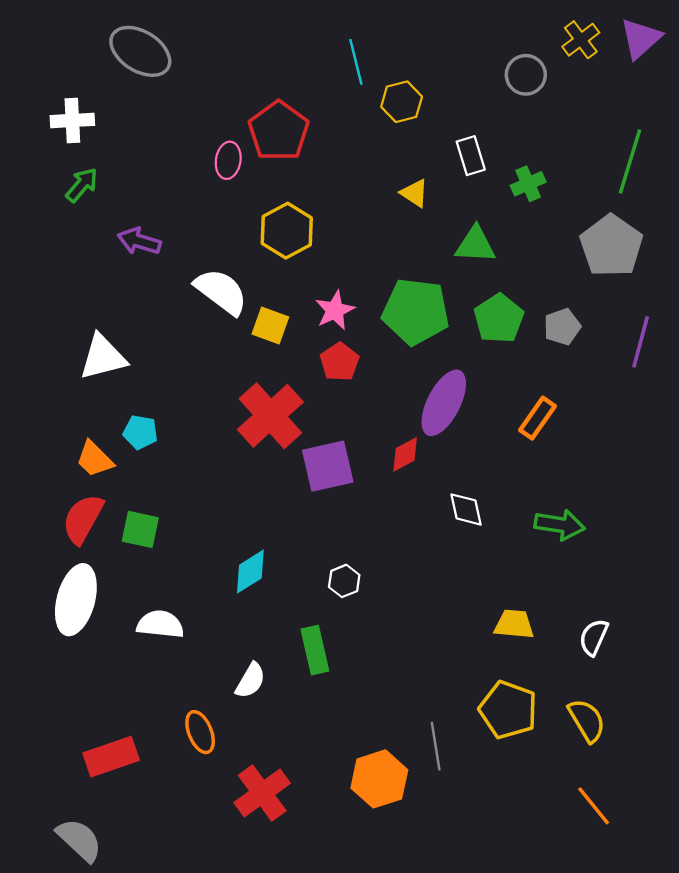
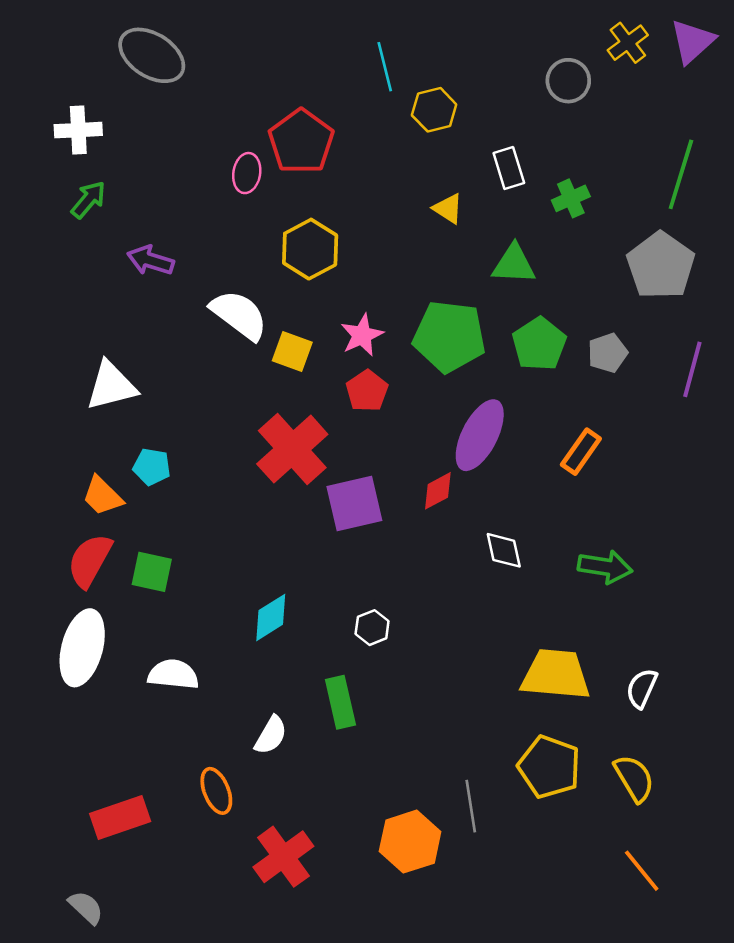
yellow trapezoid: (514, 624) -> (556, 674), size x1.6
gray semicircle: (79, 840) -> (86, 907), size x0.7

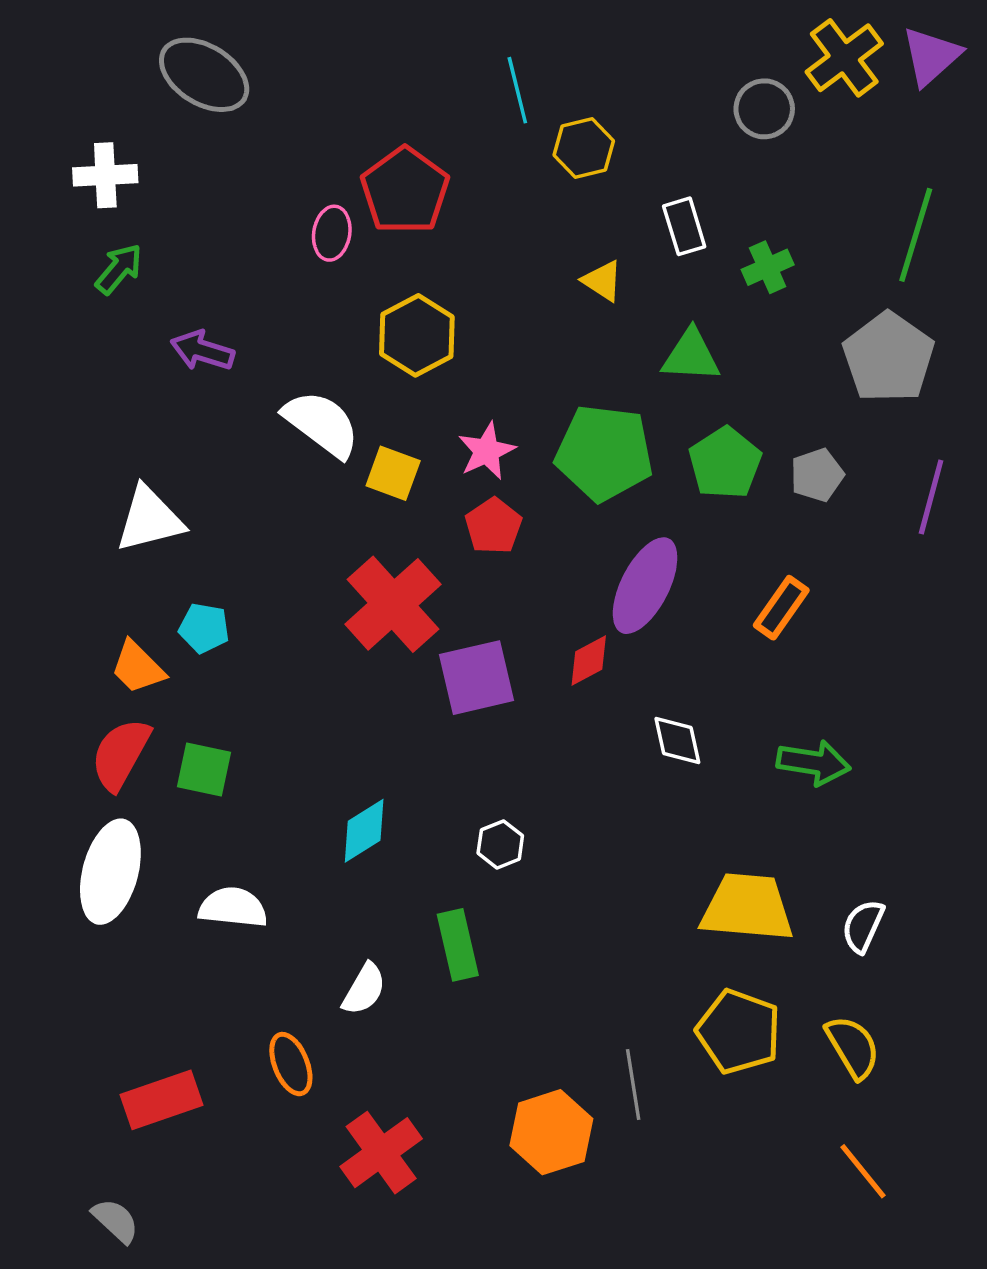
yellow cross: (628, 43) -> (844, 58), size x1.4

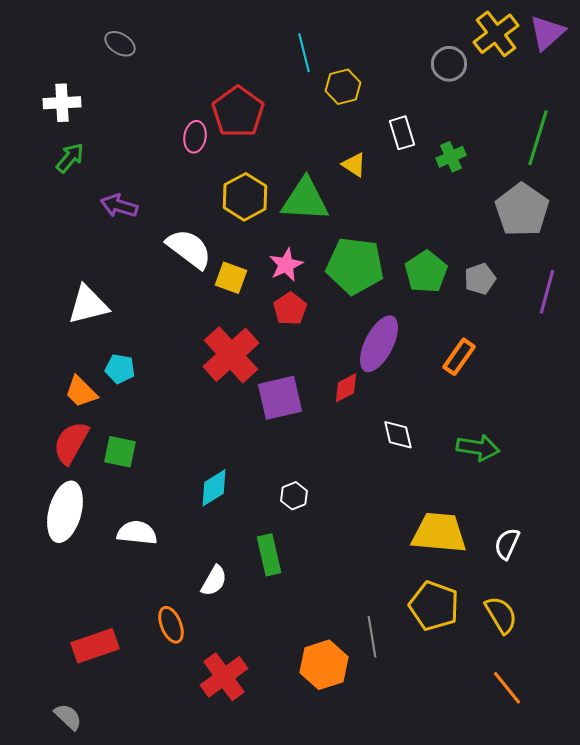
gray ellipse: (204, 75) -> (120, 44), size x0.6
green triangle: (691, 356) -> (305, 200), moved, size x1.4

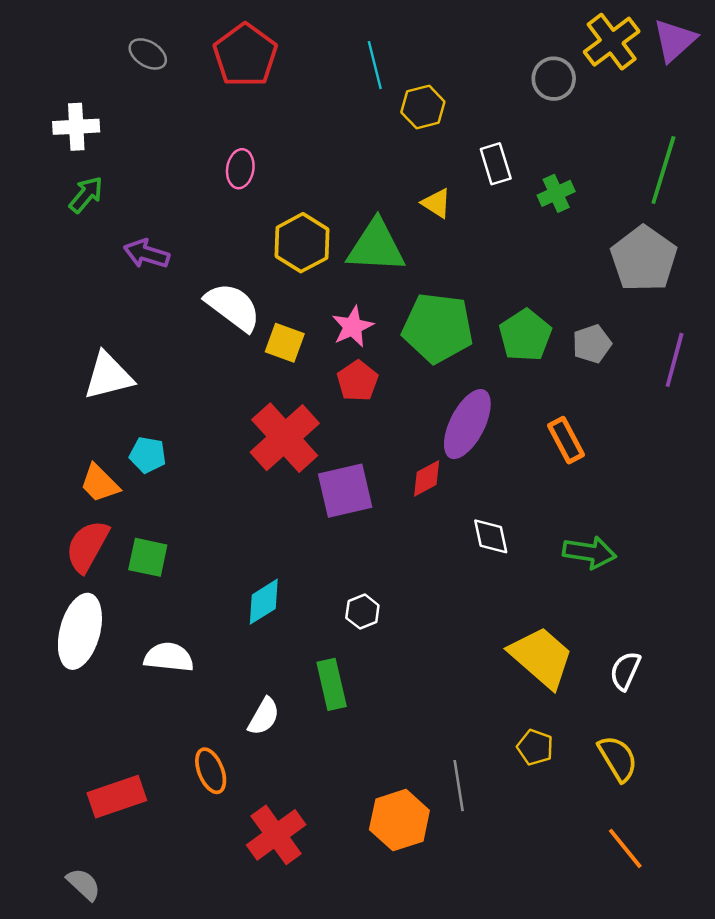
red pentagon: (238, 112) -> (245, 55), moved
orange rectangle: (459, 357) -> (566, 440), turned -63
yellow trapezoid: (439, 533) -> (541, 657), turned 36
yellow pentagon: (434, 606) -> (535, 747), size x0.6

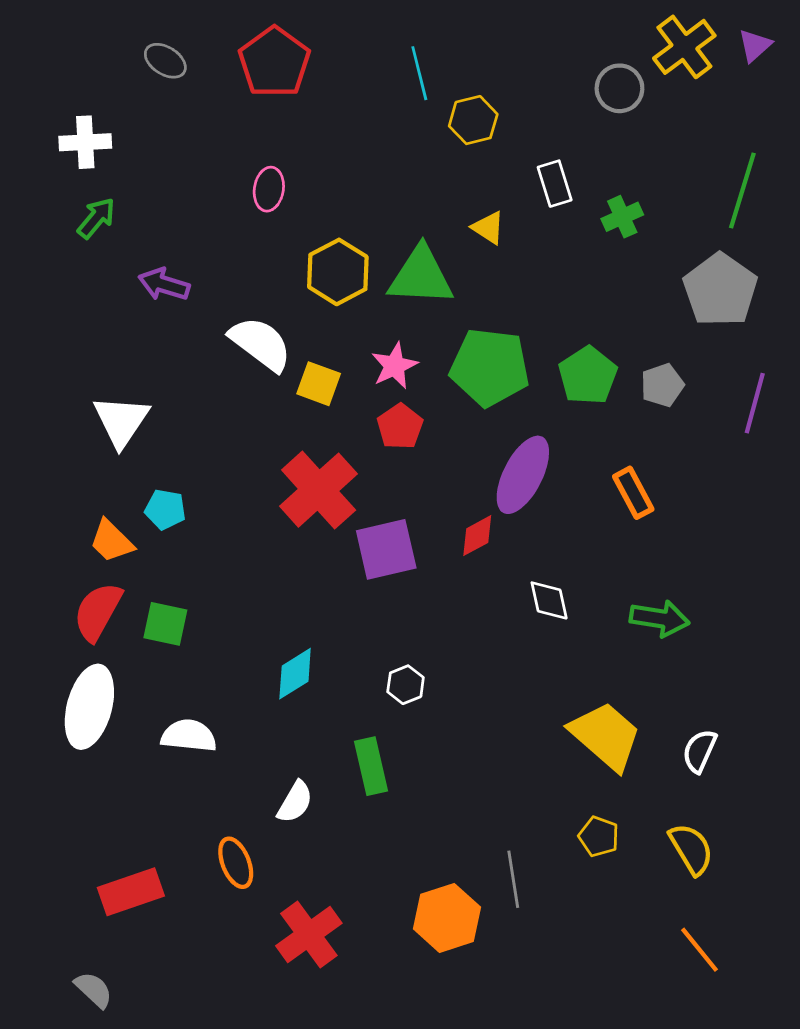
purple triangle: (675, 40) -> (755, 46), size x0.7
white triangle: (108, 376) -> (121, 421), turned -42

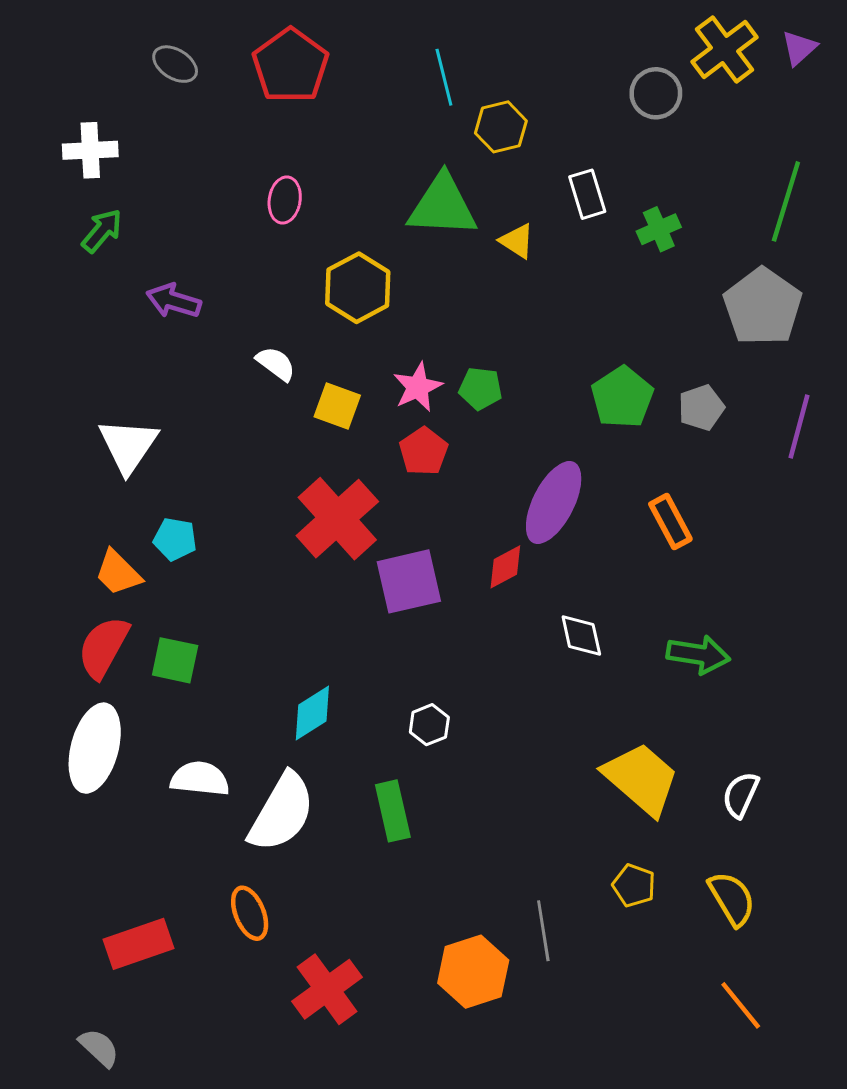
green triangle: (421, 276) -> (442, 206), moved
white semicircle: (261, 344) -> (276, 364), size x0.6
green pentagon: (490, 367) -> (480, 389), moved, size x0.5
white semicircle: (295, 802) -> (282, 812), moved, size x1.8

